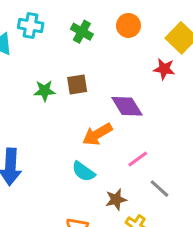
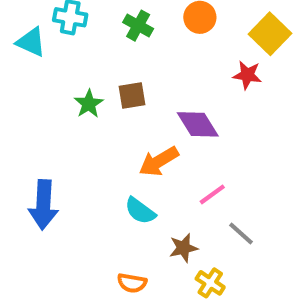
green star: (45, 91) -> (89, 104), turned -30

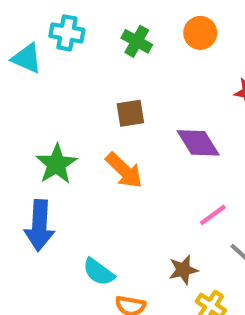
green star: (89, 104) -> (56, 164), moved, size x1.4
orange arrow: (159, 161) -> (124, 170), moved, turned -105
cyan semicircle: (140, 211) -> (99, 272), moved

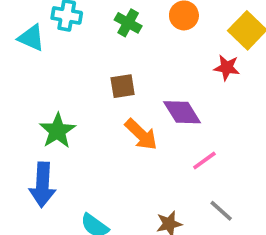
orange arrow: (124, 170) -> (141, 135), moved
pink line: (213, 215) -> (204, 161), moved

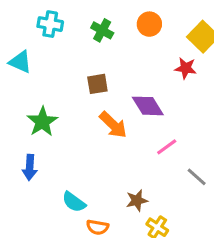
cyan triangle: (31, 38) -> (20, 62), moved
blue arrow: (43, 185) -> (30, 167), size x0.7
gray line: (221, 211) -> (197, 177), moved

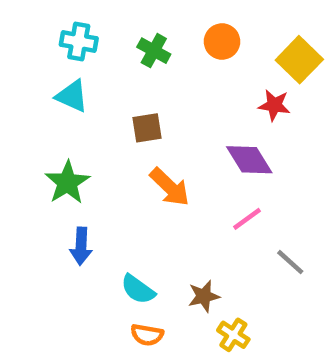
cyan triangle: (20, 62) -> (72, 96), moved
purple diamond: (148, 106) -> (249, 160), moved
blue arrow: (30, 167) -> (81, 246), moved
cyan semicircle: (74, 202) -> (138, 289), moved

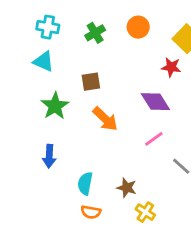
green cross: (154, 51) -> (95, 33), turned 30
green star: (67, 182) -> (55, 106), moved
cyan semicircle: (138, 289) -> (85, 183), turned 65
brown star: (204, 296) -> (127, 188), turned 30

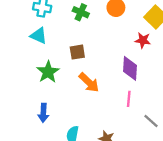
green cross: (95, 33) -> (81, 12), turned -35
purple diamond: (155, 102) -> (130, 68), turned 35
pink line: (154, 139) -> (129, 99), turned -49

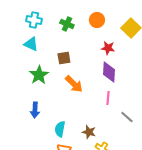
red star: (143, 40) -> (108, 48), moved

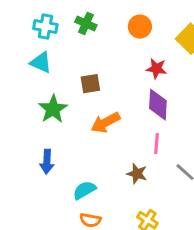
green cross: (67, 24) -> (86, 24), moved
orange arrow: (74, 84) -> (105, 123), turned 108
cyan semicircle: (60, 129) -> (84, 190), turned 49
brown star: (89, 132) -> (137, 174), moved

